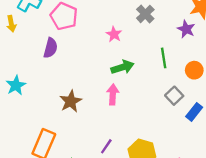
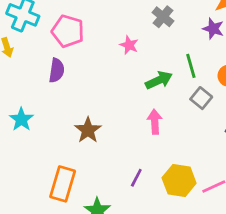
green arrow: (122, 67) -> (159, 80), moved
pink arrow: (113, 94) -> (155, 122), moved
gray square: (174, 96) -> (201, 98), moved

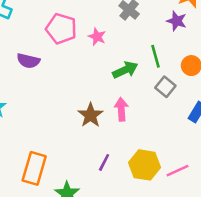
pink pentagon: (68, 31) -> (61, 29), moved
purple semicircle: (57, 70) -> (28, 61), turned 95
brown star: (88, 130) -> (90, 115), moved

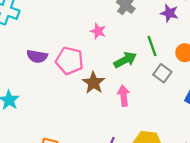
pink pentagon: (61, 29) -> (70, 61), moved
brown star: (90, 115) -> (94, 83), moved

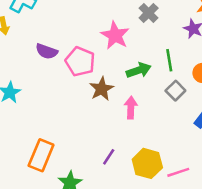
pink star: (98, 31) -> (115, 35), size x1.6

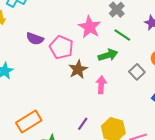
green line: (169, 60) -> (122, 35), moved, turned -48
orange rectangle: (41, 155) -> (29, 121), turned 35

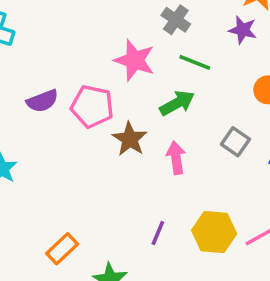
purple semicircle: (35, 39) -> (42, 101), turned -30
gray square: (137, 72) -> (235, 142), moved
orange rectangle: (29, 121) -> (62, 249), size x0.7

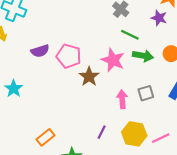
pink star: (135, 60) -> (113, 60), moved
green arrow: (177, 103) -> (143, 56), moved, turned 36
gray square: (235, 142) -> (146, 93), moved, turned 35
pink arrow: (176, 158) -> (122, 99), moved

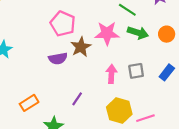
purple semicircle: (40, 51) -> (58, 59), moved
pink star: (113, 60) -> (107, 33), turned -30
purple line: (102, 132) -> (77, 99), moved

